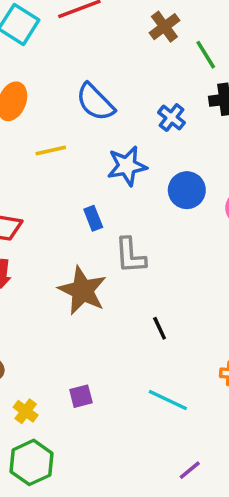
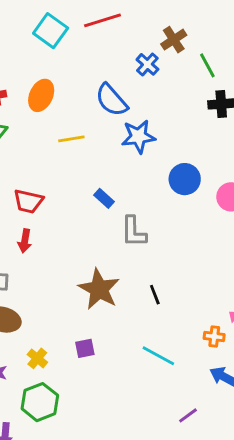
blue cross: (172, 118) -> (147, 64), moved
blue star: (127, 166) -> (138, 136), moved
blue rectangle: (93, 218) -> (104, 198), turned -30
brown star: (83, 290) -> (99, 289), moved
purple line: (190, 470) -> (188, 415), moved

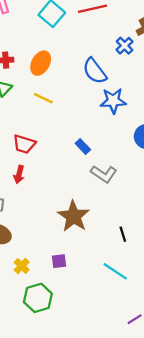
yellow line: (71, 139) -> (43, 98), moved, turned 30
gray L-shape: (134, 232) -> (104, 174), turned -60
black line: (155, 295) -> (123, 234), moved
green hexagon: (40, 402) -> (38, 298), moved

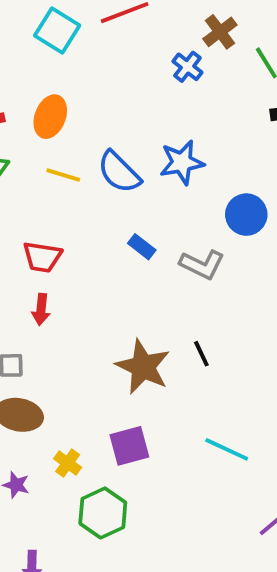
blue semicircle: (95, 71) -> (119, 172), moved
gray L-shape: (104, 174) -> (202, 265), moved
black line: (123, 234) -> (201, 354), moved
purple square: (59, 261) -> (129, 446), size x1.5

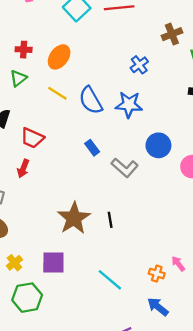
blue cross: (187, 67) -> (139, 65), moved

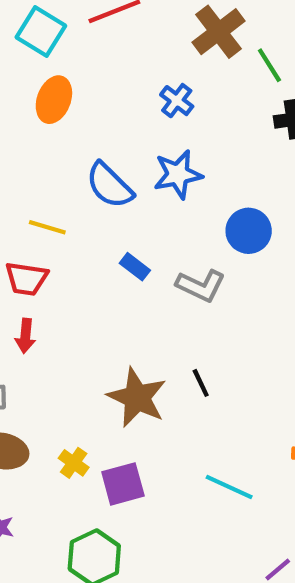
brown cross: (172, 34) -> (219, 32), size x1.4
orange ellipse: (59, 57) -> (54, 100), moved
yellow line: (57, 93) -> (47, 227), moved
yellow cross: (14, 263) -> (74, 463), moved

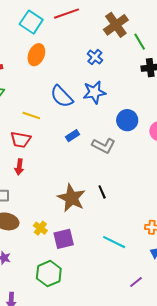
blue rectangle: (135, 267) -> (72, 136), turned -72

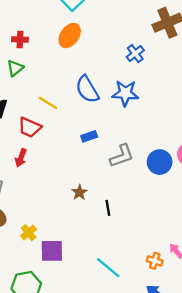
blue circle: (127, 120) -> (160, 162), moved
gray L-shape: (104, 146) -> (122, 156), turned -60
brown star: (72, 198) -> (79, 192), moved, size x0.5

